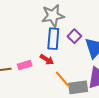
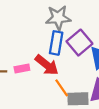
purple square: (74, 36) -> (79, 43), size x1.6
red arrow: (47, 60) -> (47, 65), size x1.6

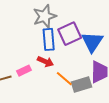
purple square: (79, 43) -> (70, 34), turned 30
red arrow: (47, 65) -> (45, 62), size x0.7

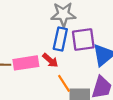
pink rectangle: (24, 71) -> (26, 63), size x1.6

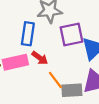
blue rectangle: (60, 39) -> (28, 34), moved

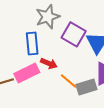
purple square: (71, 34) -> (74, 34), turned -35

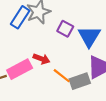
purple square: (74, 34) -> (65, 29), size x0.7
blue rectangle: (32, 43) -> (20, 17), moved, turned 40

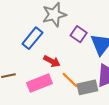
blue rectangle: (20, 17) -> (32, 38), moved
pink rectangle: (20, 69) -> (40, 83), moved

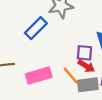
purple square: (79, 34) -> (84, 53), moved, turned -35
red arrow: (52, 61) -> (86, 66), moved

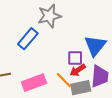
red arrow: (86, 66) -> (78, 70), turned 119

